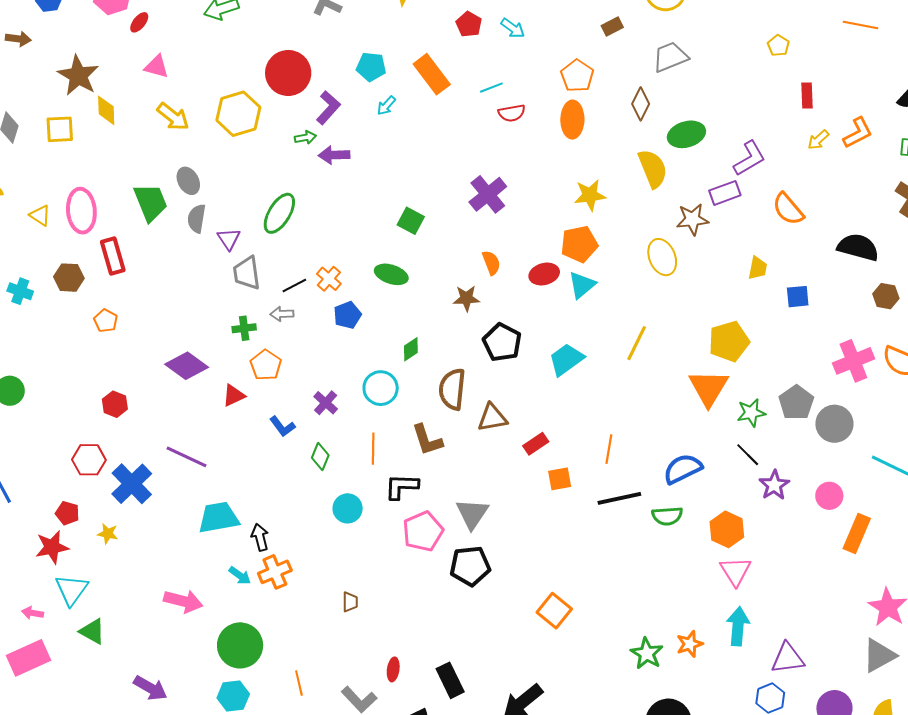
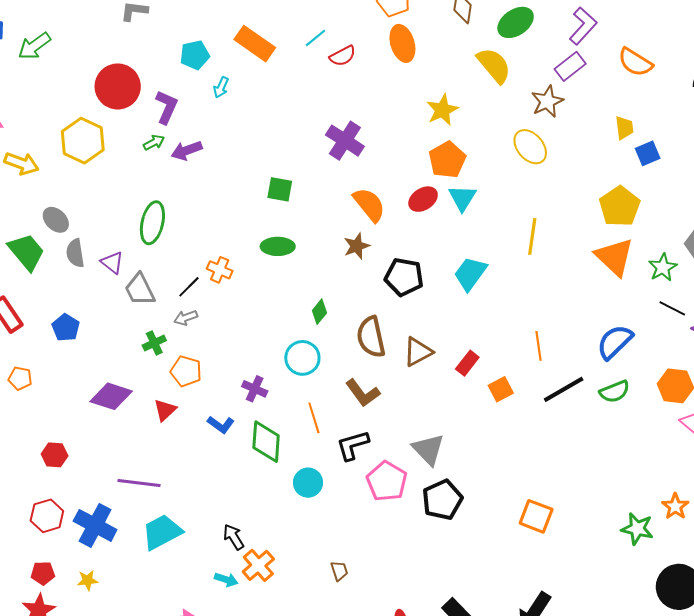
orange semicircle: (491, 263) -> (369, 205), size x1.5
blue square: (798, 297) -> (648, 153), moved
blue pentagon: (347, 315) -> (66, 328), moved
green diamond: (320, 457) -> (266, 442), size x1.6
cyan trapezoid: (219, 518) -> (162, 532), moved

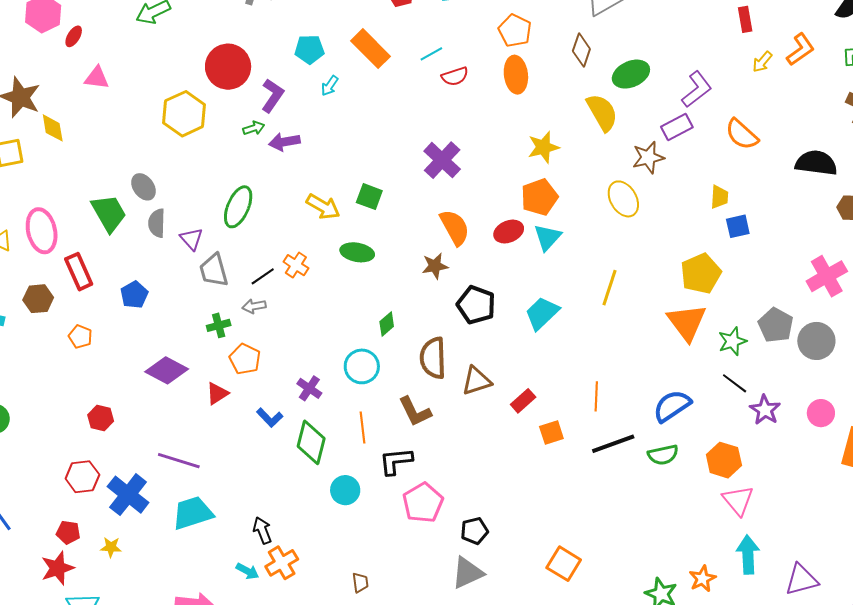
yellow arrow: (22, 163) -> (323, 207), moved
gray triangle: (428, 449) -> (467, 573), moved, turned 39
black pentagon: (442, 500) -> (474, 531), size x0.7

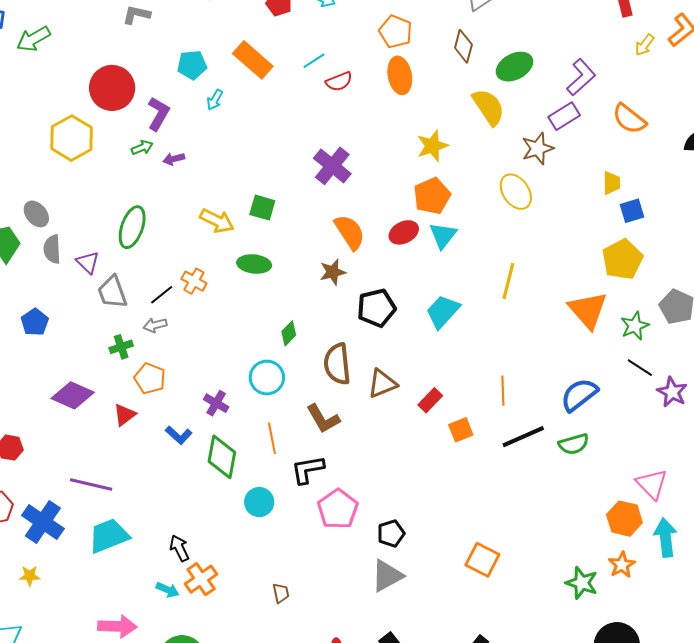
purple arrow: (284, 142) -> (174, 159), size x0.7
yellow pentagon: (701, 274) -> (622, 259), moved
black pentagon: (476, 305) -> (377, 308), turned -30
orange hexagon: (724, 460) -> (624, 519), moved

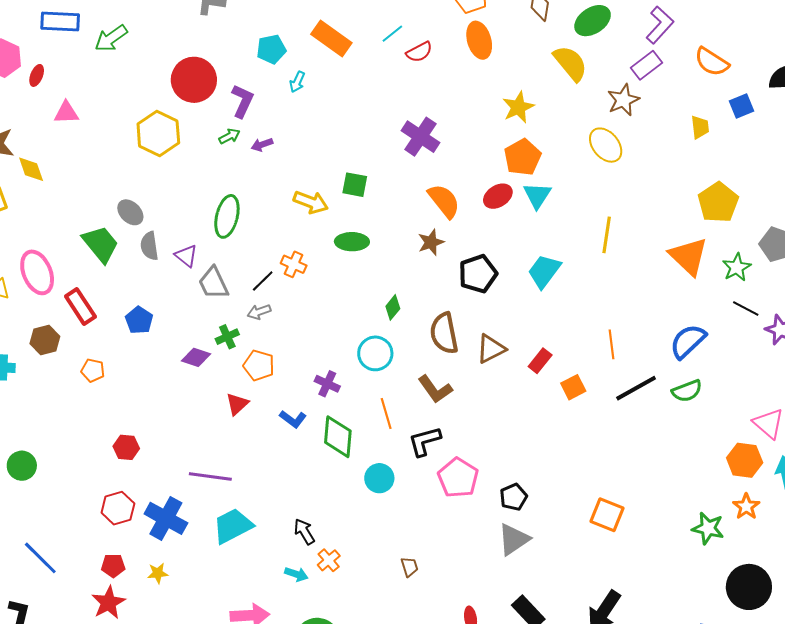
blue square: (632, 211) -> (741, 106), moved
purple diamond: (73, 395) -> (196, 357), moved, size x0.7
orange cross: (201, 579) -> (329, 560), size x0.7

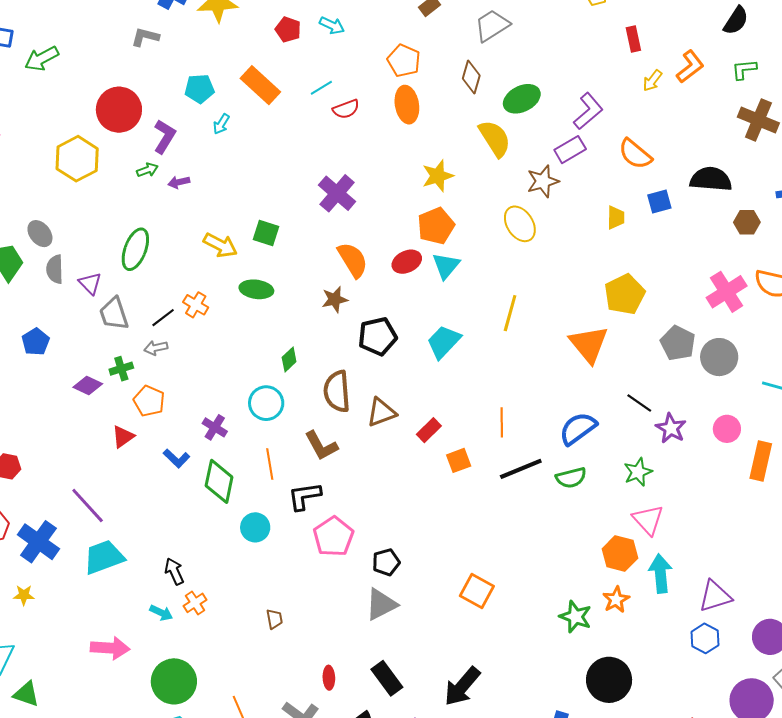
green star: (737, 267) -> (638, 472), moved
purple line: (210, 477) -> (88, 506), turned 33

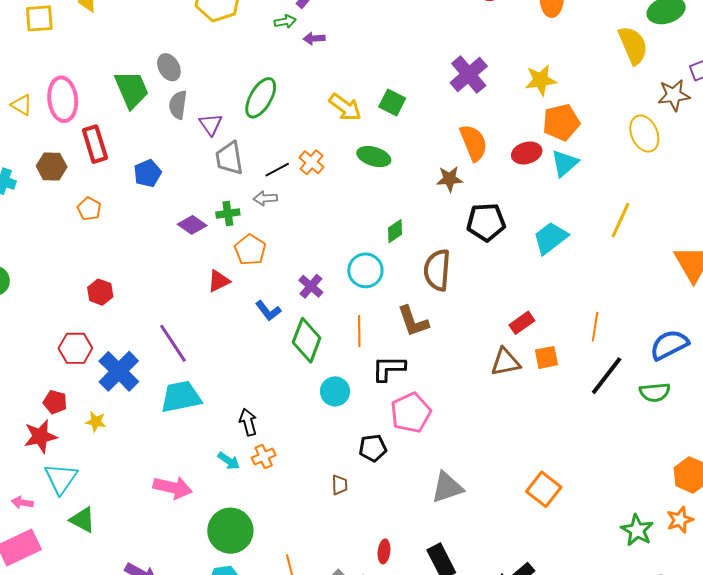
yellow star: (438, 176) -> (541, 80), moved
brown triangle: (381, 412) -> (505, 362), moved
black line: (521, 469) -> (607, 376), turned -39
black pentagon: (386, 562) -> (373, 448), moved

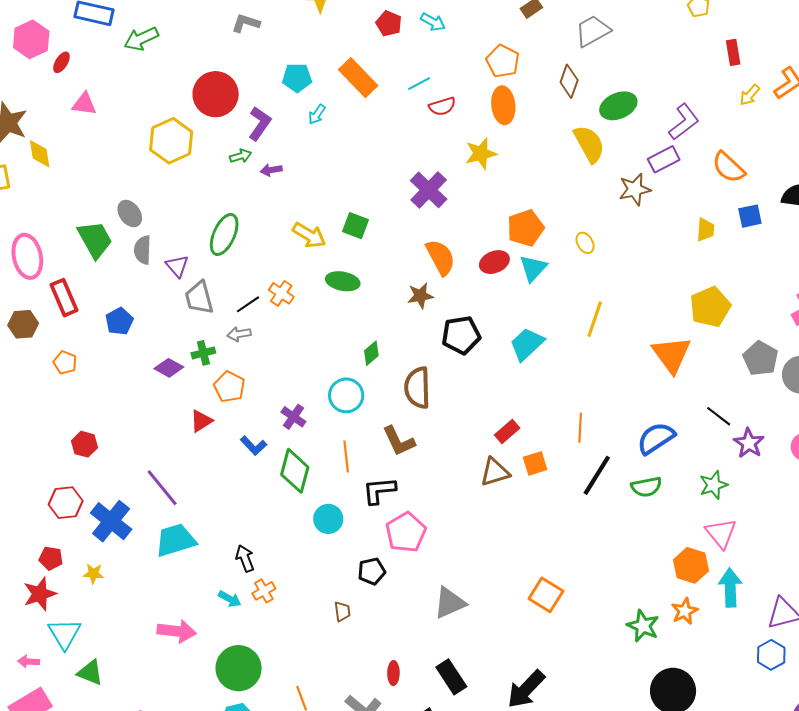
yellow star: (541, 80) -> (481, 154), moved
yellow ellipse: (644, 134) -> (585, 243), moved, size x0.6

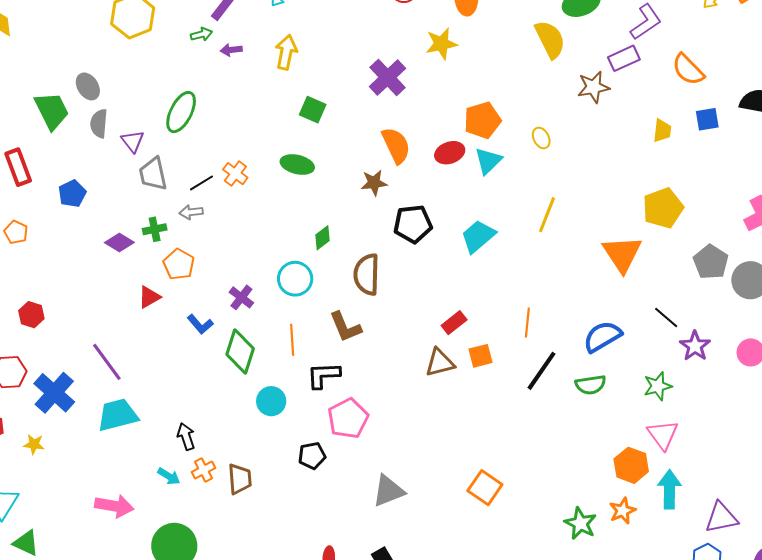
yellow arrow: (309, 235) -> (286, 52), moved, turned -112
brown trapezoid: (342, 611) -> (240, 479), moved, size x1.5

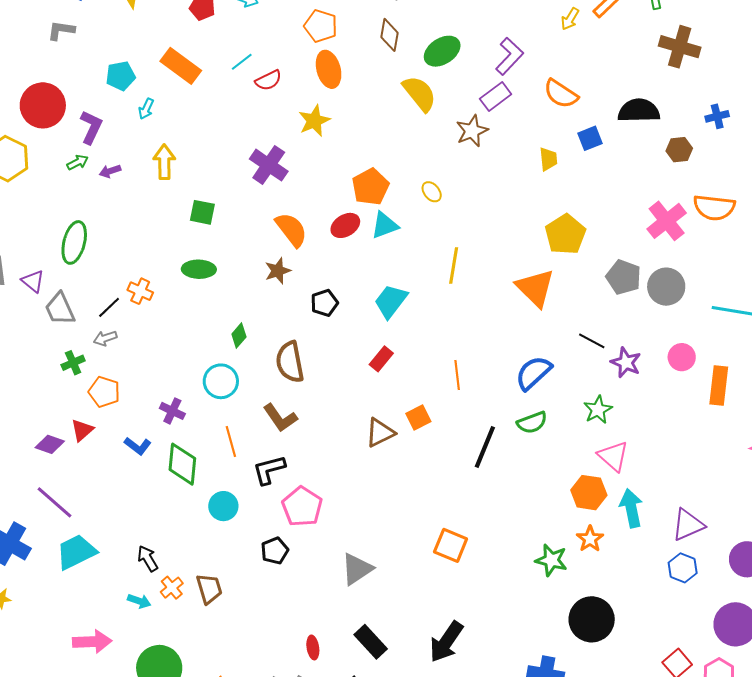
cyan triangle: (488, 161) -> (385, 225), turned 36
black pentagon: (413, 224) -> (324, 303), size x0.7
purple diamond: (119, 243) -> (50, 444), moved
red rectangle: (454, 323) -> (381, 359), moved
black line: (541, 371) -> (485, 447), moved

